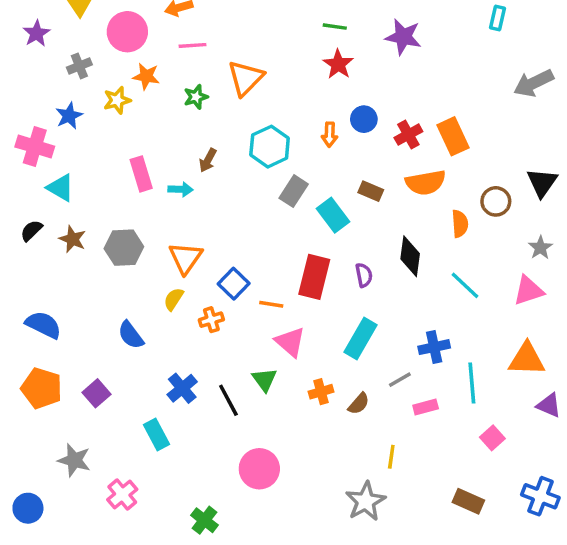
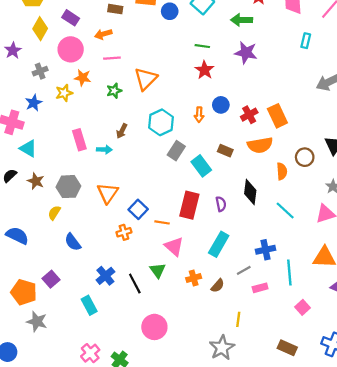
yellow semicircle: (174, 299) -> (54, 213), moved
orange pentagon: (42, 388) -> (24, 292), moved
pink cross: (122, 494) -> (90, 353), moved

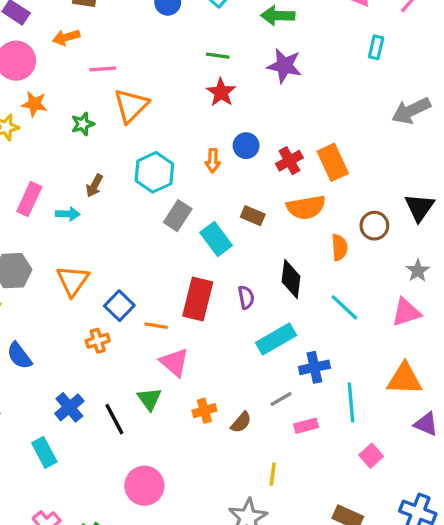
pink line: (112, 58) -> (103, 69), moved
pink rectangle: (79, 140) -> (29, 199), turned 42
cyan rectangle: (219, 244) -> (276, 339), moved, turned 30

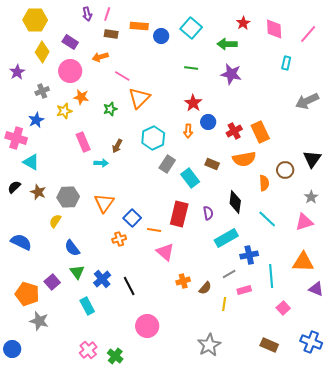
pink line: (103, 69) -> (122, 76), turned 35
red star: (221, 92) -> (193, 103), moved
pink rectangle: (29, 199) -> (83, 142), moved, turned -48
green triangle: (149, 399) -> (77, 272), moved
yellow line: (273, 474) -> (224, 304), moved

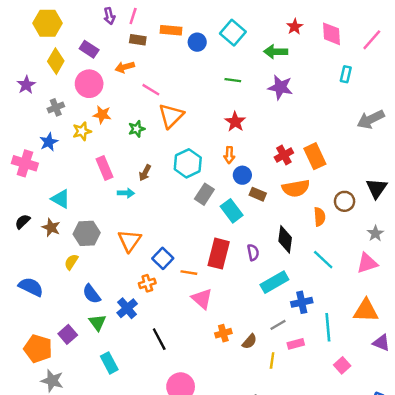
blue circle: (208, 122) -> (242, 175), moved
cyan triangle: (31, 162) -> (61, 199), moved
blue cross: (102, 279) -> (127, 308), moved

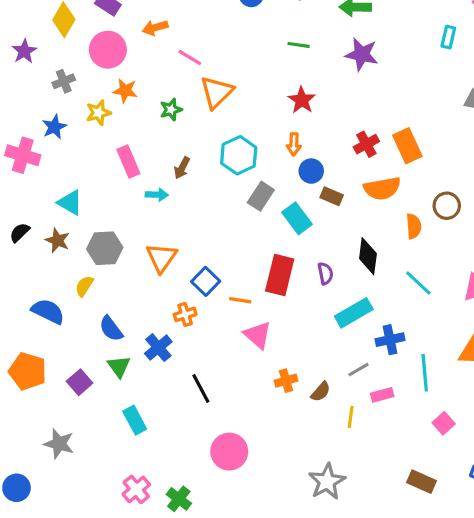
blue semicircle: (31, 287) -> (48, 311), moved
orange pentagon: (38, 349) -> (28, 371), moved

